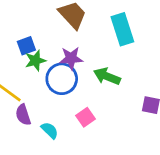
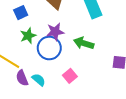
blue square: (26, 46) -> (21, 13), moved
cyan semicircle: (50, 130) -> (39, 80), moved

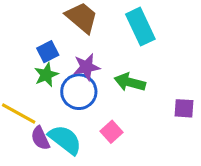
blue square: (21, 13) -> (48, 52), moved
cyan semicircle: (39, 80) -> (65, 140), size x1.6

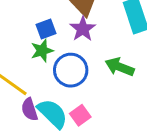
purple star: (86, 67) -> (83, 29), moved, turned -30
pink square: (111, 132) -> (80, 115), moved

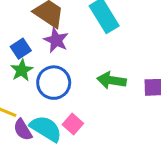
green arrow: (120, 67) -> (112, 80), moved

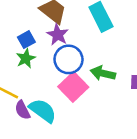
blue circle: (54, 83) -> (69, 59), moved
pink square: (73, 124) -> (73, 87), moved, size x1.6

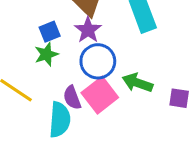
purple semicircle: (23, 110) -> (72, 98), moved
cyan semicircle: (43, 111) -> (60, 120), turned 52

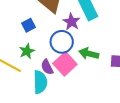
purple star: (88, 30) -> (71, 22), moved
green star: (46, 54) -> (27, 51), moved

